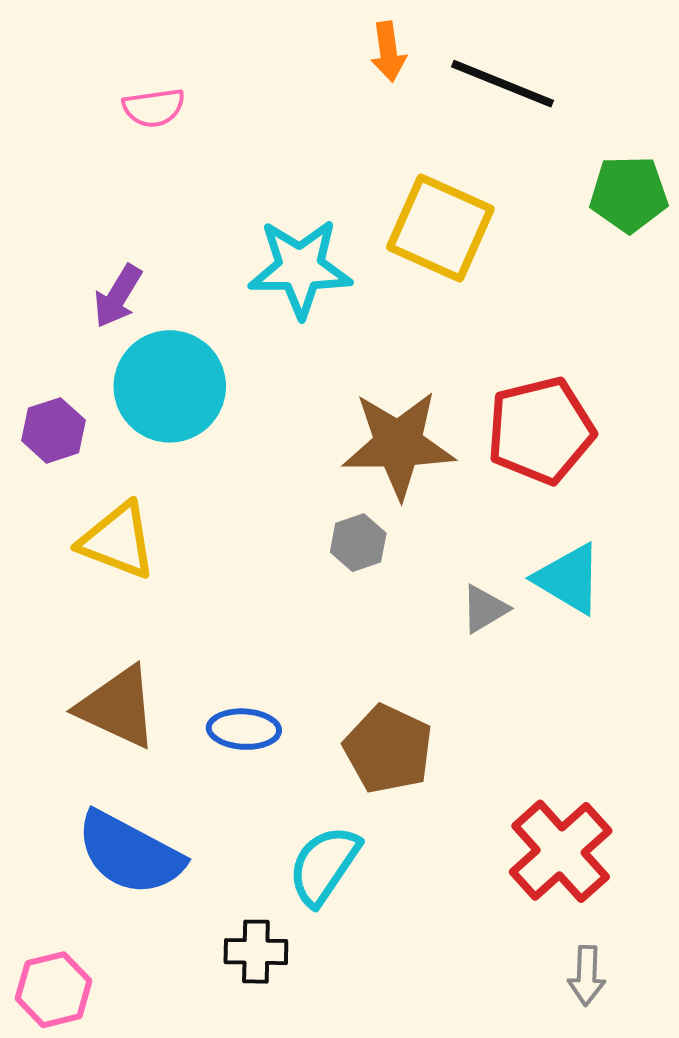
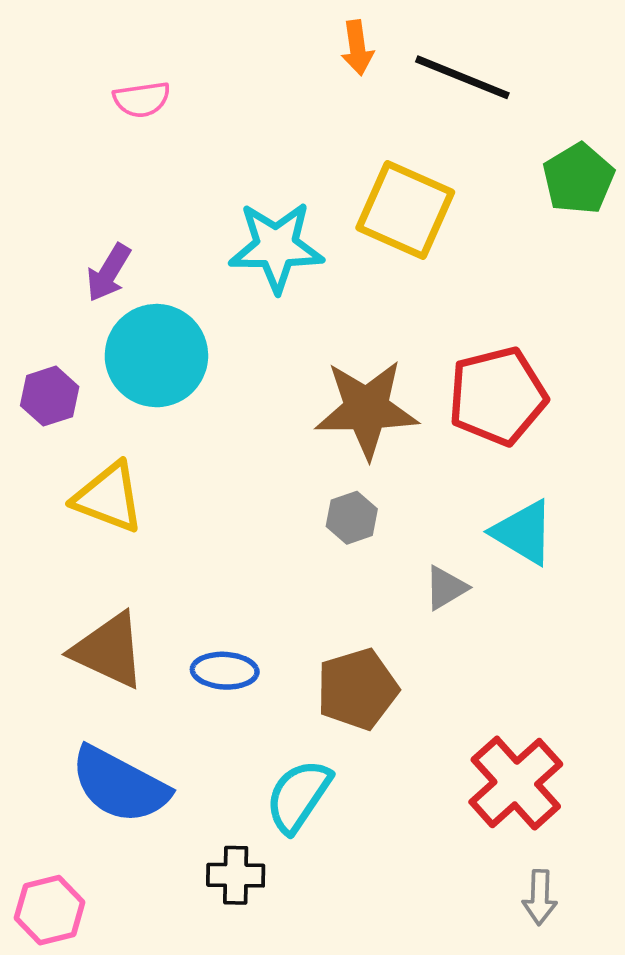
green pentagon: (629, 194) -> (578, 179), turned -30
gray hexagon: (358, 543) -> (352, 518), moved
gray triangle: (484, 609) -> (446, 588), moved
brown pentagon: (388, 749) -> (357, 689), turned 30

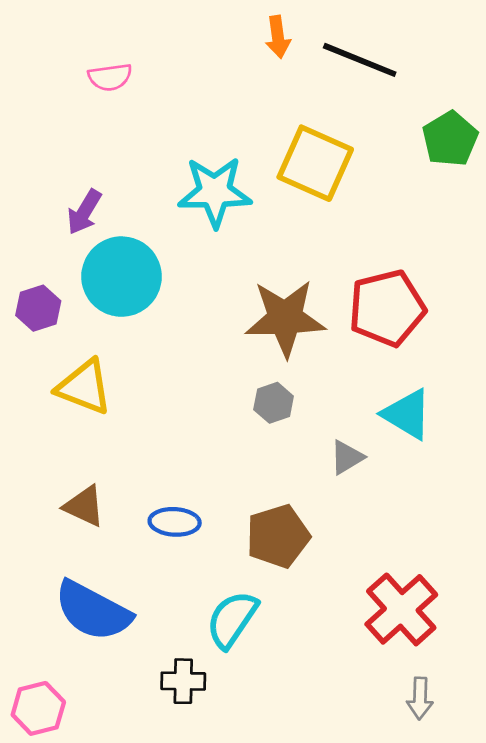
brown triangle: (109, 650) -> (84, 506), size x0.7

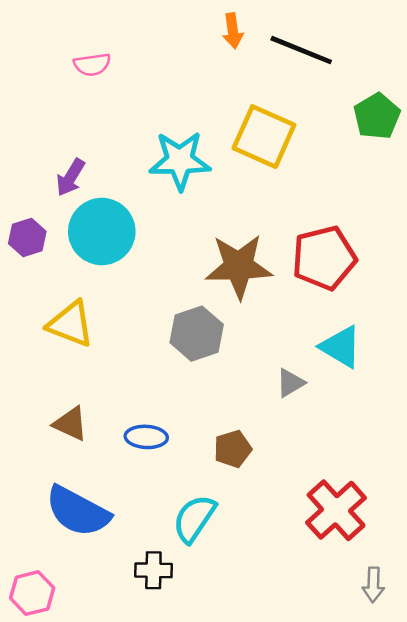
purple hexagon: (38, 308) -> (27, 237), moved
gray hexagon: (274, 403) -> (197, 334), moved, size x1.6
brown pentagon: (278, 536) -> (233, 449), size x0.7
gray arrow: (420, 698) -> (373, 585), moved

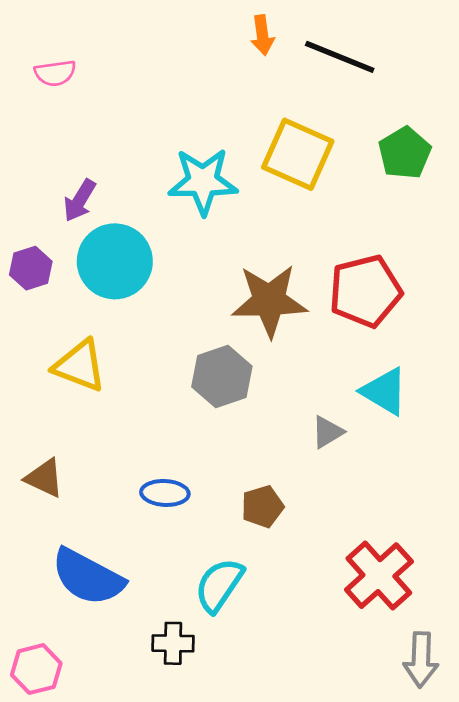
pink semicircle: (92, 64) -> (55, 73), moved
green pentagon: (377, 116) -> (405, 153), moved
brown triangle: (71, 424) -> (44, 478), moved
gray arrow: (373, 585) -> (421, 660), size x1.4

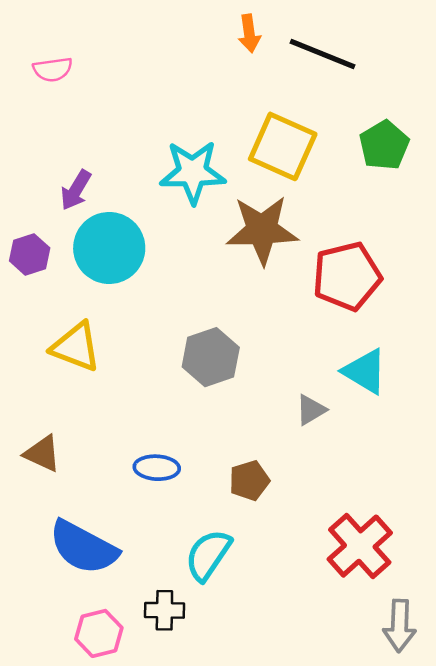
brown star: (269, 301) -> (262, 230), moved
pink hexagon: (36, 669) -> (99, 633), moved

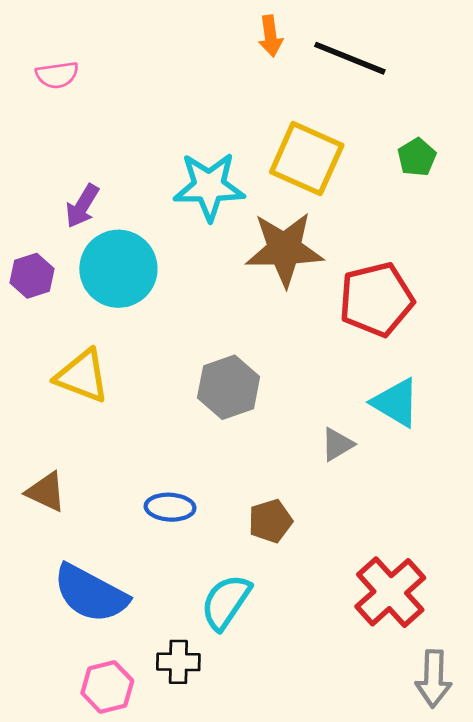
green pentagon: (384, 145) -> (417, 157), size x0.7

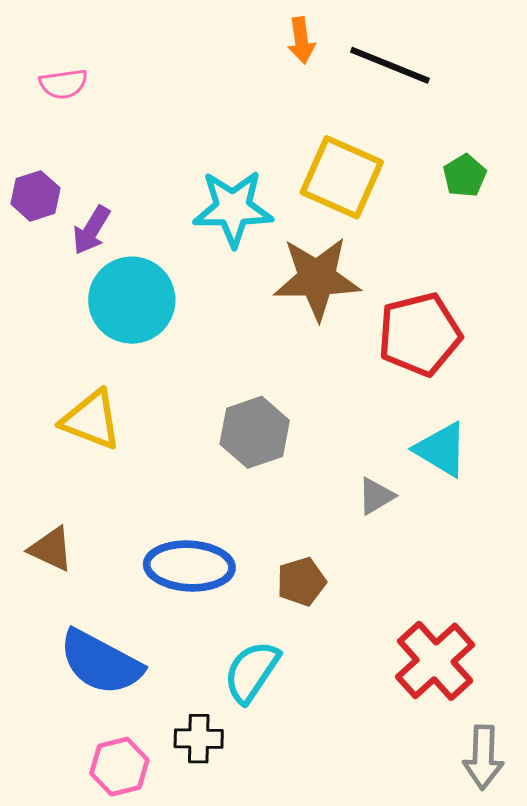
purple hexagon: (32, 276) -> (35, 196), moved
blue ellipse: (170, 507) -> (189, 566), size x1.6

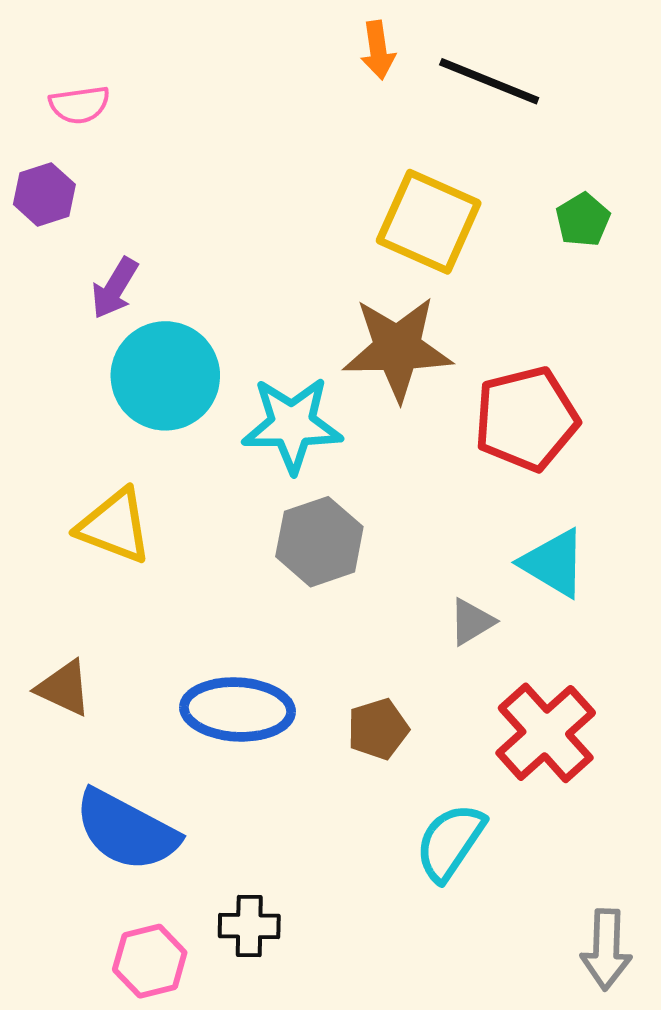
purple hexagon: (35, 196) -> (44, 194), moved
cyan star: (233, 208) -> (292, 425), moved
red cross: (435, 661) -> (546, 733), moved
cyan semicircle: (252, 672) -> (450, 842), moved

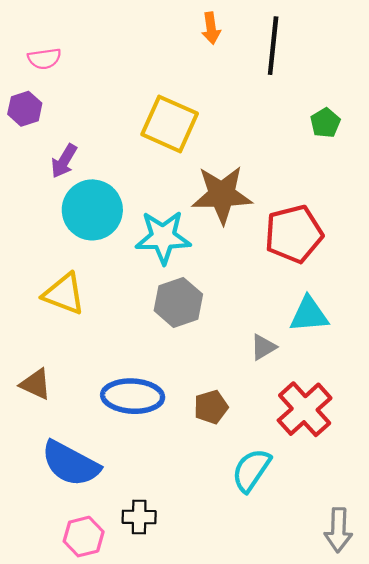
black line: (489, 81) -> (273, 46), turned 74
yellow square: (429, 222) -> (170, 124), moved
cyan triangle: (554, 563) -> (309, 314), turned -36

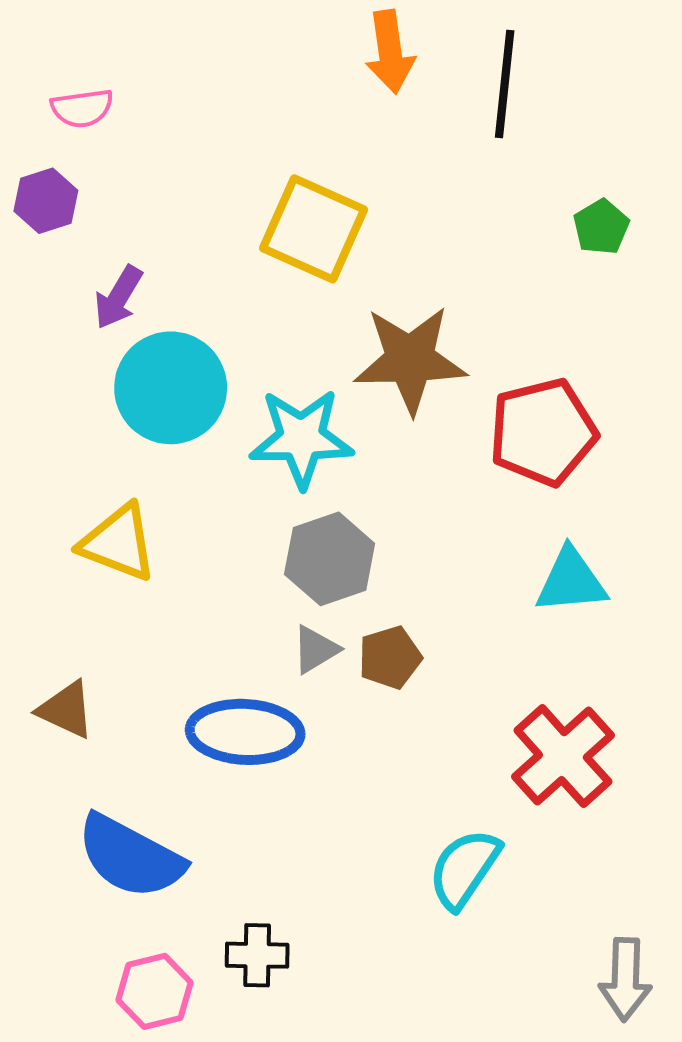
orange arrow: (211, 28) -> (390, 52), size x1.4
gray triangle: (263, 347) -> (315, 649), moved
brown pentagon: (211, 407) -> (390, 657), moved

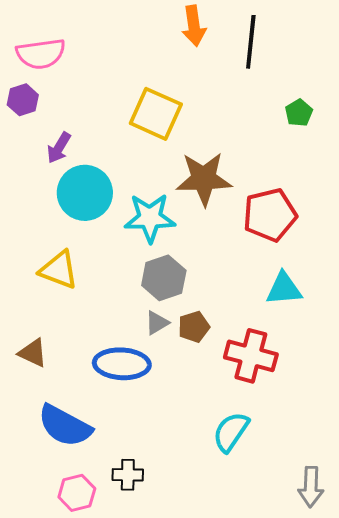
pink semicircle: (82, 108) -> (41, 54), size x1.6
red cross: (563, 756) -> (251, 356), moved, turned -33

